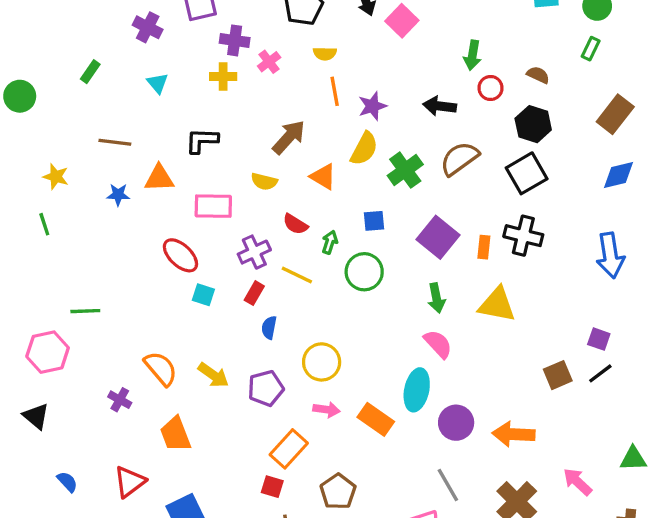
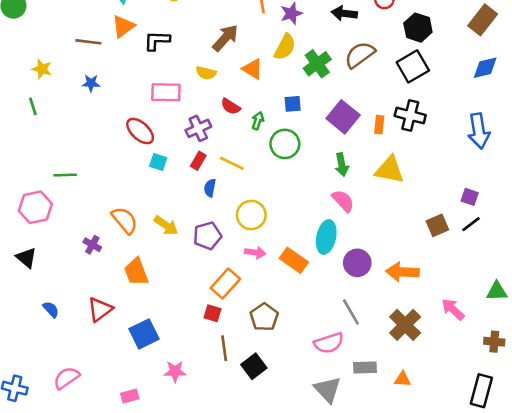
orange triangle: (159, 178) -> (123, 26), moved, turned -35
yellow line: (297, 275) -> (232, 163), moved

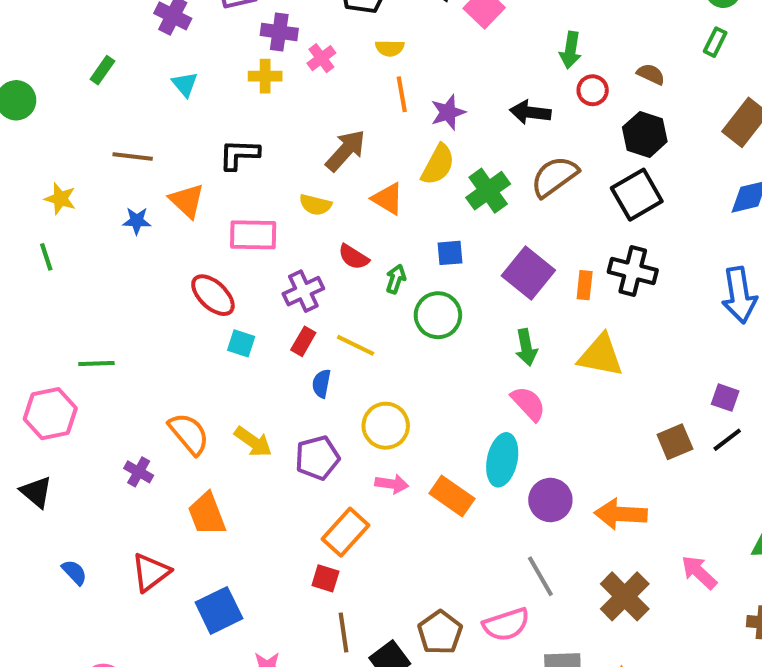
orange triangle: (123, 26) -> (187, 201), moved, turned -40
brown pentagon: (264, 317) -> (440, 633), moved

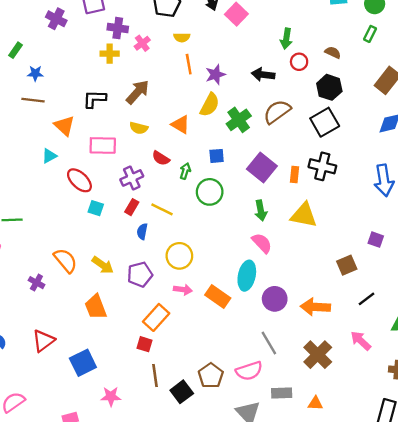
cyan triangle: (185, 84) -> (49, 156), moved, turned 42
brown arrow: (346, 150) -> (138, 92), moved
blue star: (137, 221) -> (35, 73), moved
black line: (727, 440) -> (366, 299), moved
orange trapezoid: (207, 514) -> (96, 307), moved

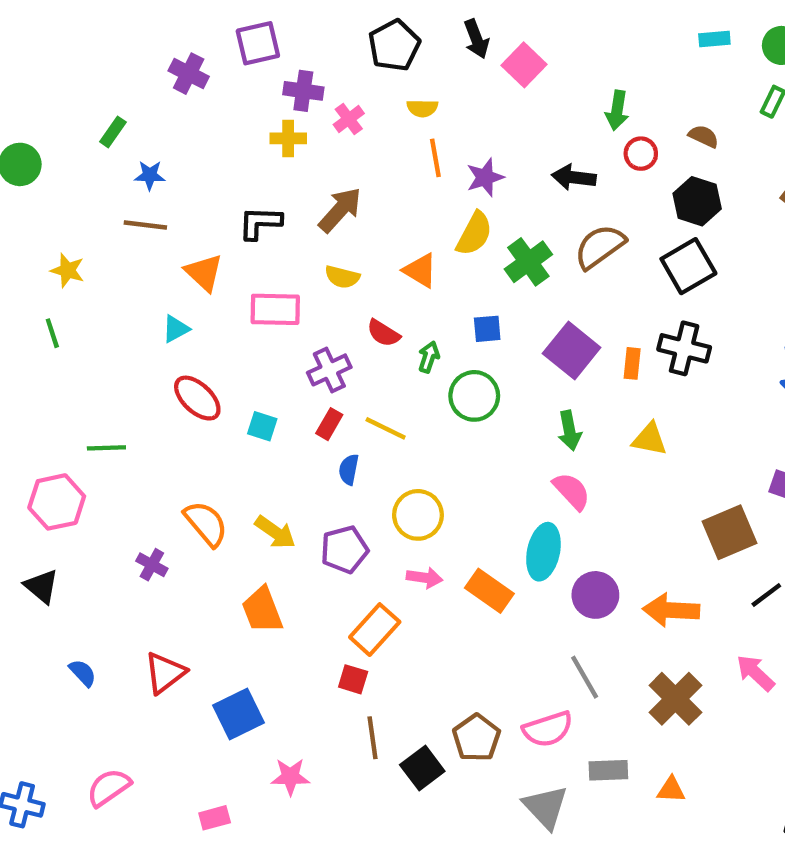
red ellipse: (79, 180) -> (197, 398), moved
yellow triangle: (304, 215) -> (649, 439), size x0.7
brown square: (347, 265) -> (730, 532), size x1.4

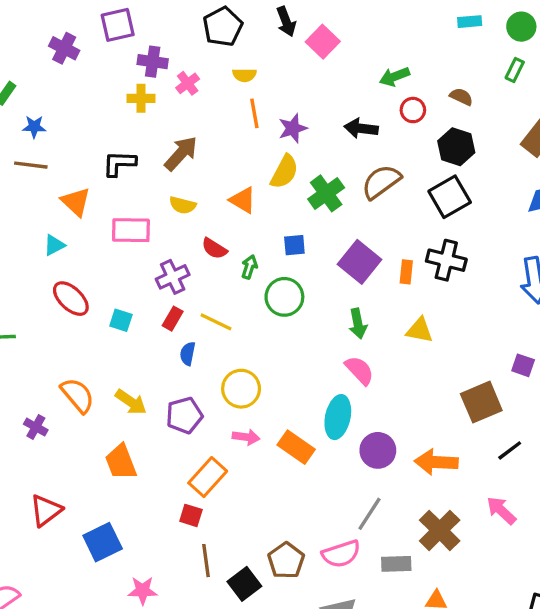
green arrow: (617, 110) -> (395, 77), turned 60
gray line: (585, 677) -> (370, 514), turned 63
gray rectangle: (608, 770) -> (396, 564), moved

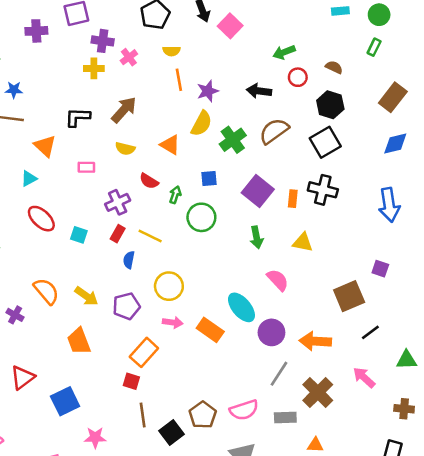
purple cross: (64, 48) -> (36, 31), turned -30
pink rectangle: (131, 230) -> (86, 167), size x0.6
pink semicircle: (359, 370) -> (278, 280), moved
cyan ellipse: (338, 417) -> (241, 307), turned -52
gray line: (370, 514) -> (279, 374), moved

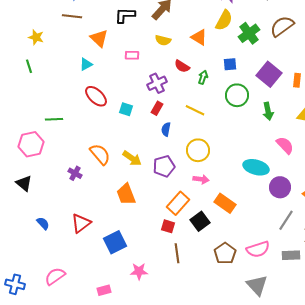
green circle: (201, 217) -> (237, 95), moved
yellow line: (150, 236) -> (195, 110), moved
cyan ellipse: (241, 307) -> (256, 167), turned -35
orange rectangle: (210, 330) -> (225, 203), moved
black square: (171, 432) -> (200, 221), moved

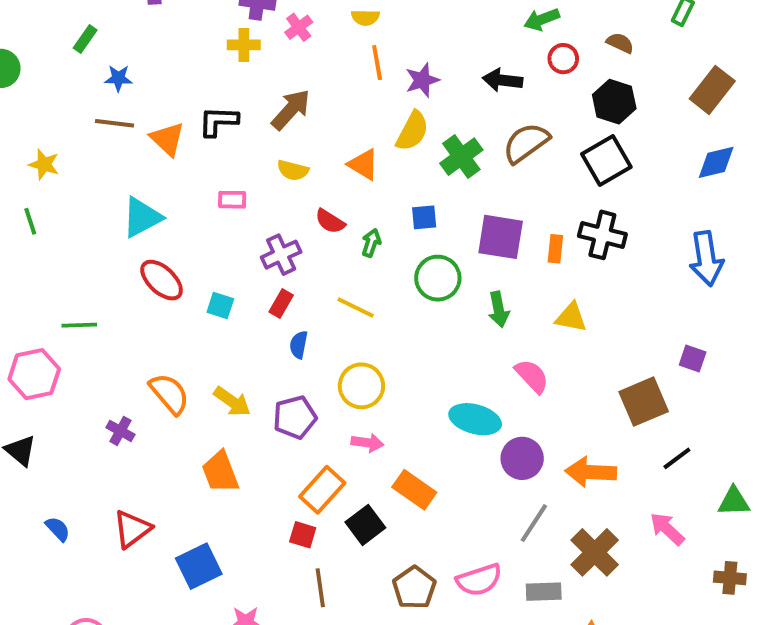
orange triangle: (99, 38) -> (167, 139), moved
cyan triangle: (86, 64) -> (142, 217), size x1.6
purple square: (269, 74) -> (501, 237), turned -30

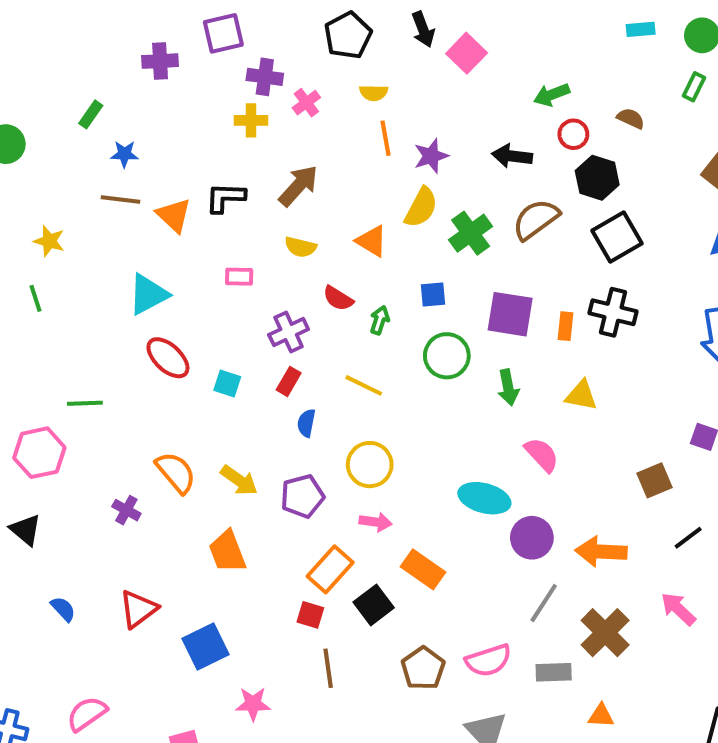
black hexagon: (614, 102) -> (597, 178), moved
brown square: (644, 402) -> (654, 480), size x0.7

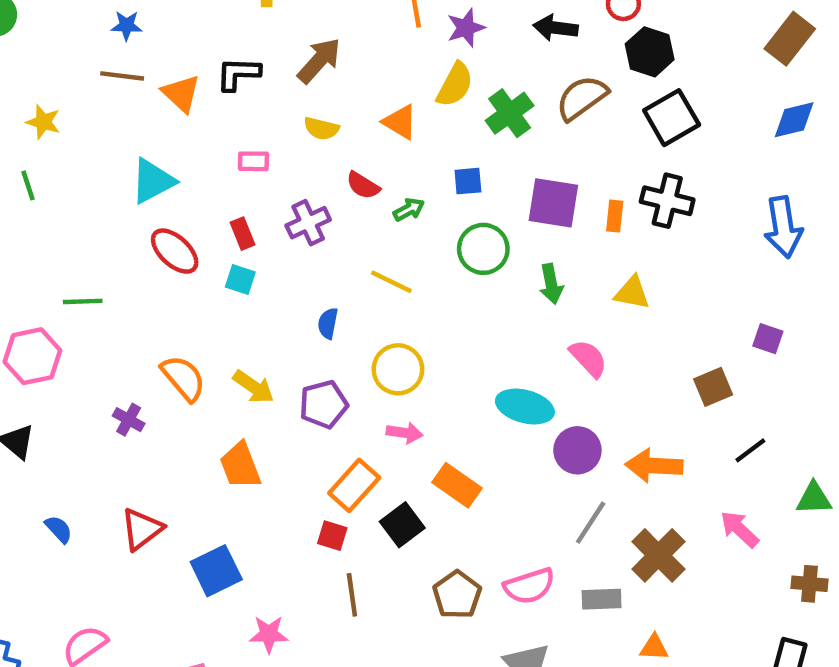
green arrow: (380, 320) -> (409, 209), turned 44
red rectangle: (289, 381) -> (243, 234), moved, turned -52

